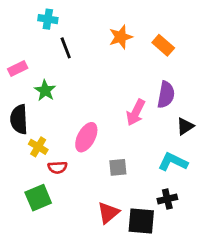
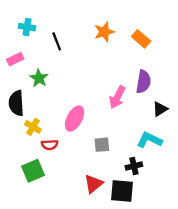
cyan cross: (48, 19) -> (27, 27), moved
black cross: (167, 199) -> (134, 166), moved

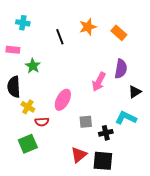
black line: (57, 41) -> (60, 37), moved
pink rectangle: (15, 59) -> (13, 50), turned 32
black cross: (134, 166) -> (106, 133), moved

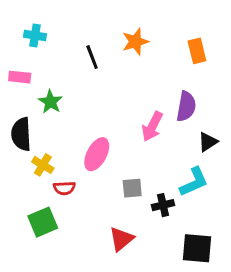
orange rectangle: (119, 33) -> (197, 51), moved, turned 35
cyan L-shape: (126, 118) -> (194, 182), turned 130
black square: (103, 161) -> (197, 248), moved

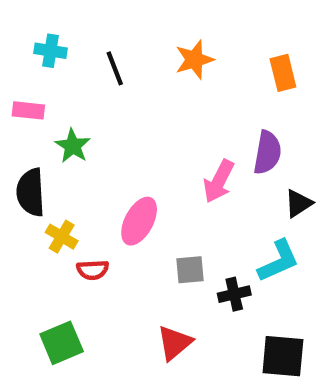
black line: (92, 57) -> (115, 68), moved
green square: (43, 222) -> (62, 343), moved

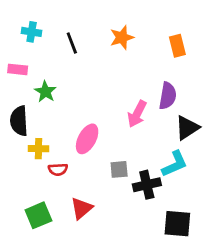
black triangle: (298, 203) -> (187, 128), size x1.4
yellow cross: (62, 237) -> (38, 149), turned -30
black cross: (234, 294) -> (147, 185), size x1.4
red triangle: (174, 343) -> (82, 208), moved

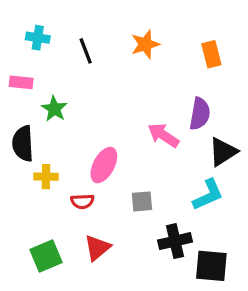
pink arrow: (137, 114) -> (163, 135), turned 96
red semicircle: (58, 169) -> (82, 201), moved
black cross: (147, 185) -> (175, 241), moved

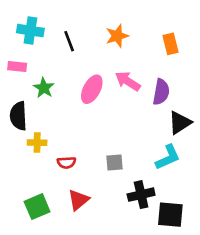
cyan cross: (38, 38) -> (30, 31), size x1.4
pink arrow: (163, 135) -> (128, 81), moved
pink ellipse: (104, 165) -> (92, 89), moved

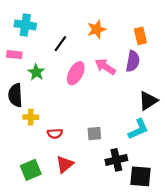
black line: (69, 41) -> (60, 44), moved, turned 56
purple semicircle: (161, 92) -> (133, 61), moved

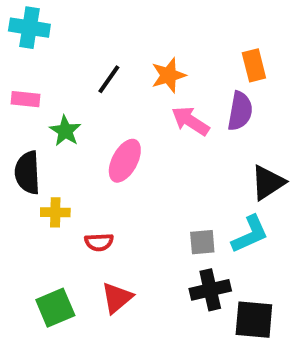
cyan cross: (25, 25) -> (29, 28), moved
orange star: (97, 29) -> (169, 75), moved
pink ellipse: (76, 73) -> (125, 161), moved
gray square: (94, 134) -> (202, 242), moved

